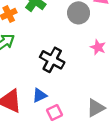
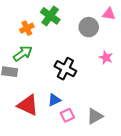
gray triangle: (96, 108) -> (95, 116), moved

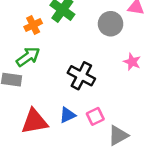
red triangle: (28, 105) -> (34, 121), turned -35
pink square: (67, 115) -> (95, 116), moved

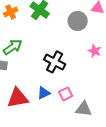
orange cross: (33, 25) -> (11, 12), moved
gray triangle: (118, 135) -> (84, 109), turned 36

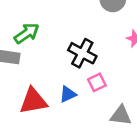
pink square: (66, 94) -> (97, 82), moved

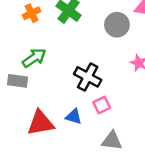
blue triangle: (68, 94) -> (74, 117), turned 42
gray triangle: (121, 116) -> (112, 141), moved

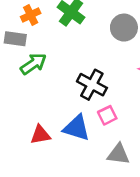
gray rectangle: (18, 81) -> (15, 39), moved
blue triangle: (74, 117) -> (77, 128), size x1.5
red triangle: (40, 123) -> (40, 135), size x0.7

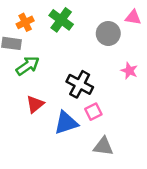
blue triangle: (77, 128) -> (66, 123), turned -35
red triangle: (40, 135) -> (35, 104), moved, turned -30

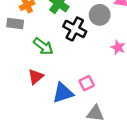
green arrow: (28, 66) -> (43, 46), moved, turned 72
black cross: (80, 84) -> (75, 29), moved

